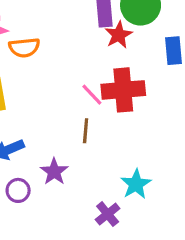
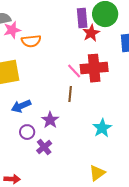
purple cross: (108, 214) -> (44, 147), moved

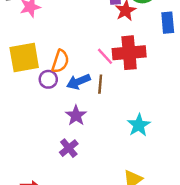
orange semicircle: (31, 41) -> (60, 61), moved, turned -66
blue arrow: (21, 106) -> (78, 82), moved
purple circle: (27, 132) -> (48, 79), moved

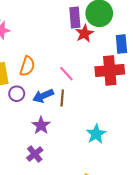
red cross: (129, 53) -> (110, 70), moved
orange semicircle: (60, 61) -> (27, 66), moved

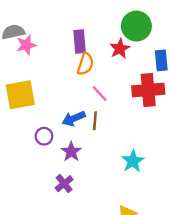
purple rectangle: (75, 18) -> (80, 41), moved
orange semicircle: (27, 66) -> (85, 64), moved
purple circle: (17, 94) -> (44, 136), moved

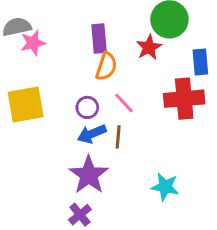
purple circle: (44, 136) -> (87, 107), moved
purple star: (71, 152) -> (89, 175), size x1.5
cyan star: (133, 161) -> (165, 187), turned -30

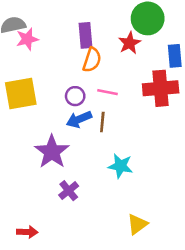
pink line: (124, 103) -> (107, 92), turned -36
purple star: (89, 175) -> (52, 152), moved
cyan star: (165, 187) -> (120, 166), moved

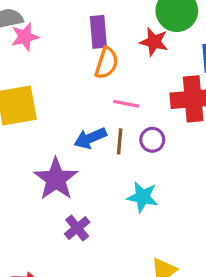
red star: (130, 43) -> (154, 42), turned -30
purple circle: (75, 96) -> (152, 140), moved

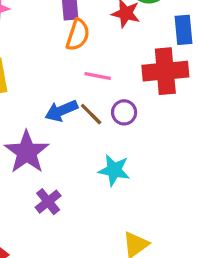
brown line: (120, 141) -> (91, 114), turned -50

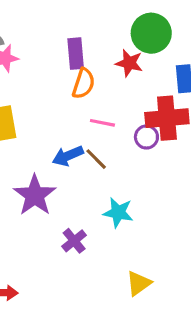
purple circle: (124, 112) -> (146, 137), moved
purple cross: (48, 202) -> (74, 241), moved

